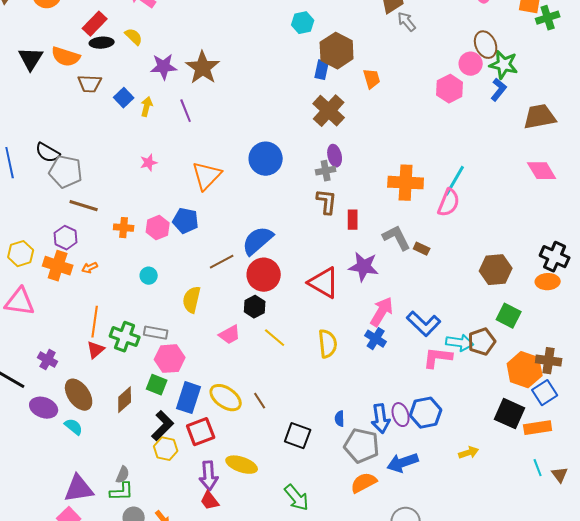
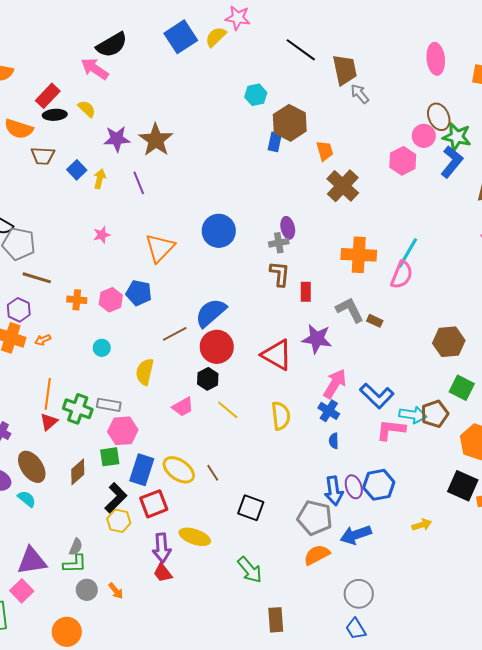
blue L-shape: (499, 90) -> (452, 162), size x1.4
brown cross: (329, 111) -> (343, 186), moved
green square: (157, 385) -> (110, 457), turned -30
blue semicircle: (340, 419) -> (334, 441), moved

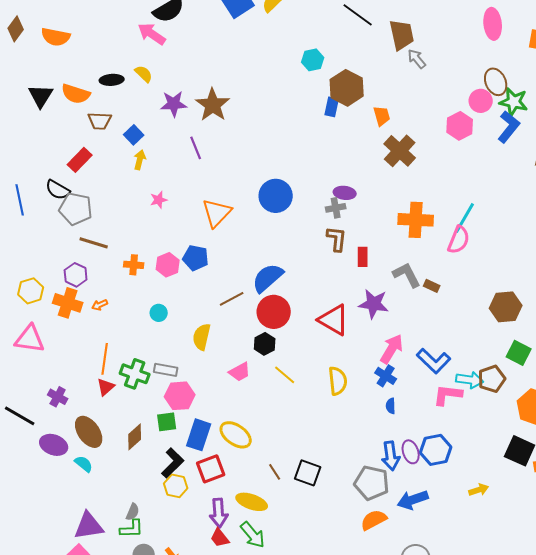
red rectangle: (48, 96) -> (80, 160), moved
yellow arrow: (100, 179) -> (140, 160), moved
purple ellipse: (288, 228) -> (345, 193), turned -70
brown line: (213, 473) -> (275, 472), moved
green arrow: (250, 570) -> (253, 535), moved

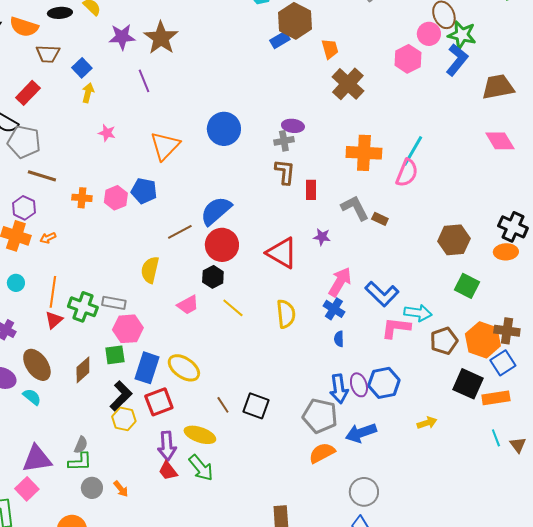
blue rectangle: (332, 107) -> (280, 40), turned 48
pink star: (159, 200) -> (107, 133), turned 30
purple star: (374, 304) -> (322, 237), size x0.6
cyan circle: (159, 313) -> (16, 283), moved
brown pentagon: (492, 379) -> (444, 341), moved

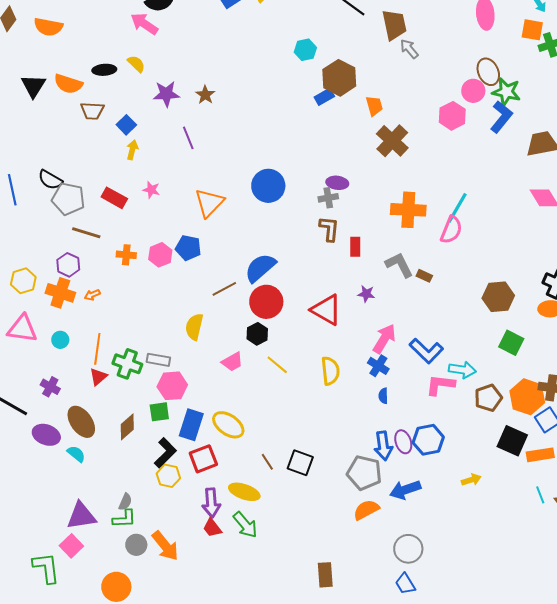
brown star: (161, 38) -> (205, 95), size x0.6
red rectangle: (28, 93) -> (114, 198), moved, turned 75
orange arrow: (121, 489) -> (165, 546), size x1.8

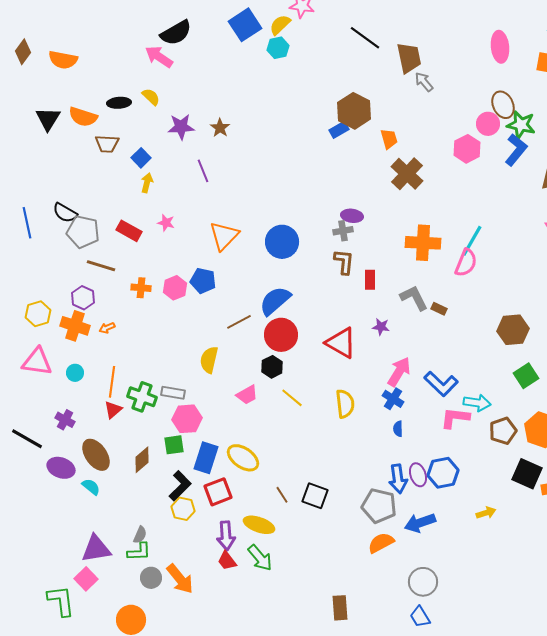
cyan hexagon: (305, 50) -> (278, 48), moved
blue circle: (268, 186) -> (282, 242), moved
green square: (511, 343) -> (526, 376), turned 30

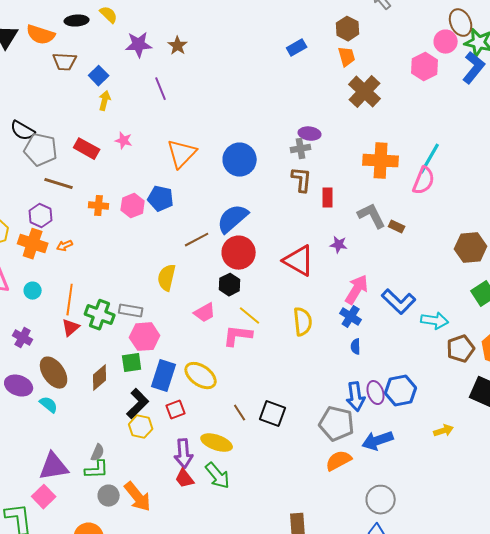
brown hexagon: (354, 111) -> (348, 29), moved, size x0.7
pink L-shape: (455, 418) -> (238, 336), moved
red square: (218, 492) -> (176, 410), size x0.7

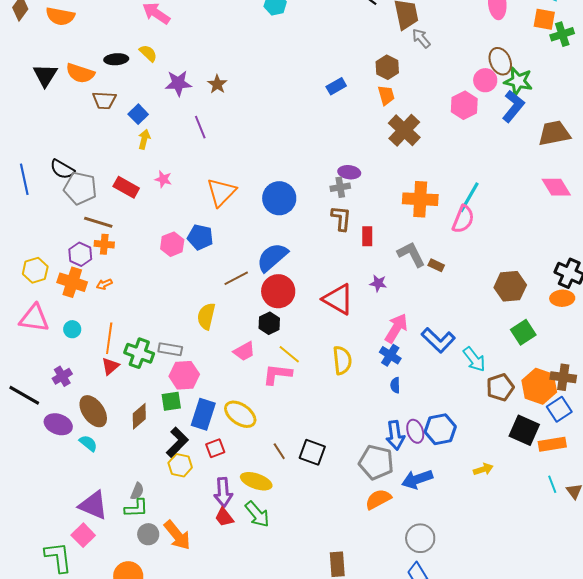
orange cross: (99, 206) -> (104, 244), moved
cyan arrow: (435, 321) -> (474, 359), turned 44
purple cross: (23, 338) -> (62, 376), turned 30
purple triangle: (54, 467) -> (93, 505), turned 32

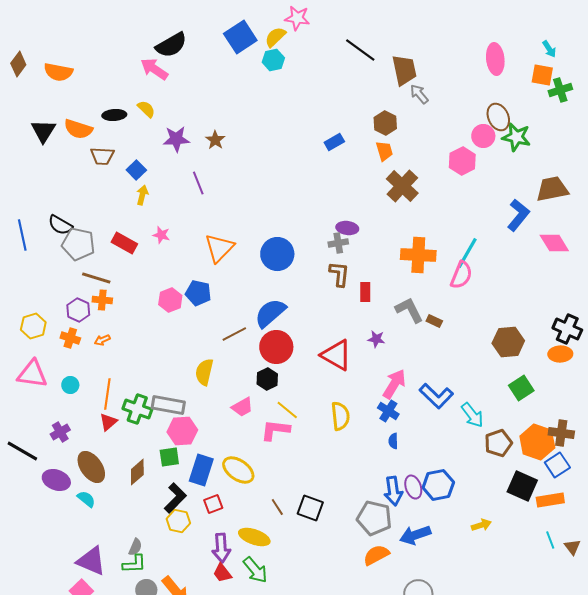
blue L-shape: (513, 106) -> (518, 215), moved
orange cross: (72, 282) -> (70, 338), size x0.7
gray rectangle: (170, 349) -> (168, 405), size x1.4

